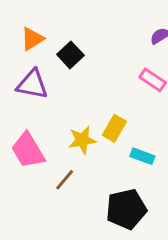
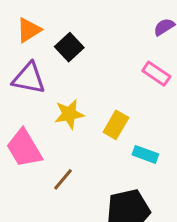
yellow star: (82, 140) -> (69, 114), moved

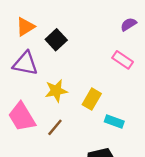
brown line: (63, 179) -> (55, 127), moved

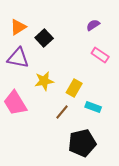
purple semicircle: (128, 24) -> (93, 25), moved
brown line: (55, 127) -> (62, 112), moved

